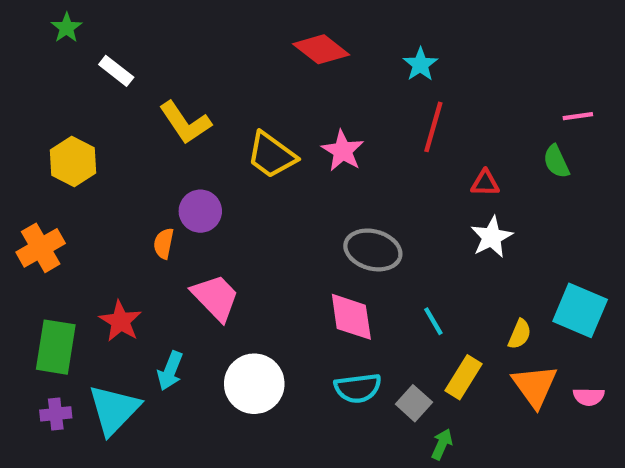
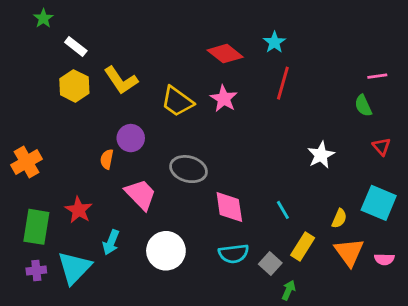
red diamond: (321, 49) -> (225, 54), moved
yellow hexagon: (73, 162) -> (74, 86), moved
red triangle: (485, 183) -> (382, 147), moved, turned 48
gray ellipse: (373, 250) -> (189, 169), moved

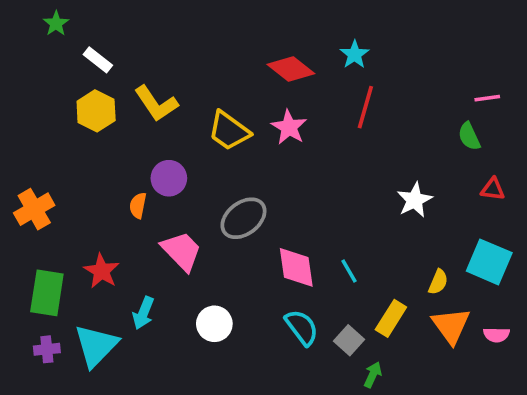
red triangle: (382, 147) -> (493, 189), turned -42
gray ellipse: (189, 169) -> (243, 218), turned -52
cyan line: (283, 210) -> (349, 271), moved
white circle: (166, 251) -> (214, 324), size x0.7
cyan semicircle: (234, 254) -> (302, 327), turned -120

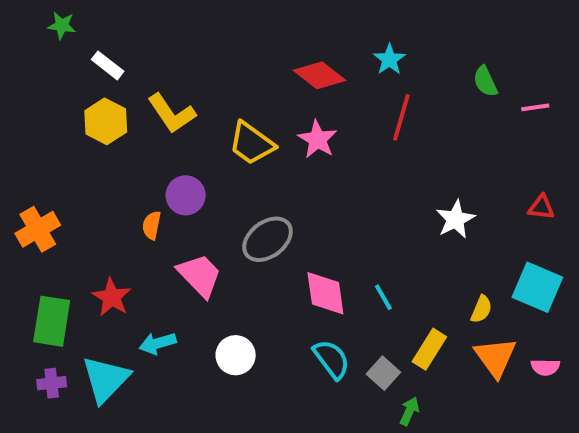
green star: (56, 24) -> (62, 25), turned -30
green semicircle: (469, 136) -> (485, 81), moved
cyan arrow: (143, 313) -> (158, 343), turned 52

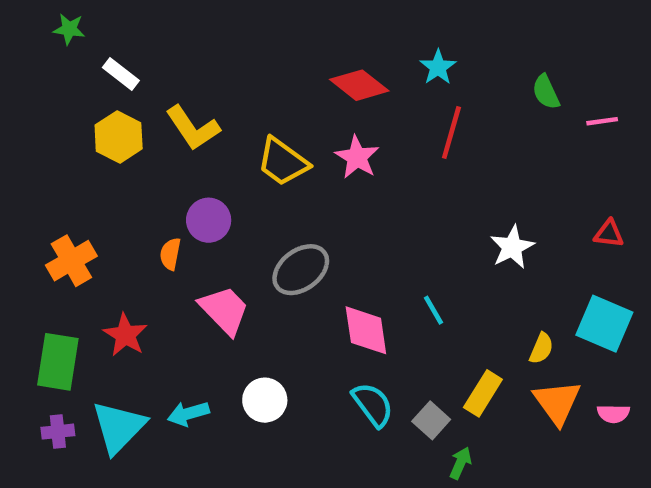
orange cross: (38, 229) -> (71, 261), moved
cyan line: (383, 297) -> (433, 310), moved
cyan arrow: (158, 343) -> (188, 414), moved

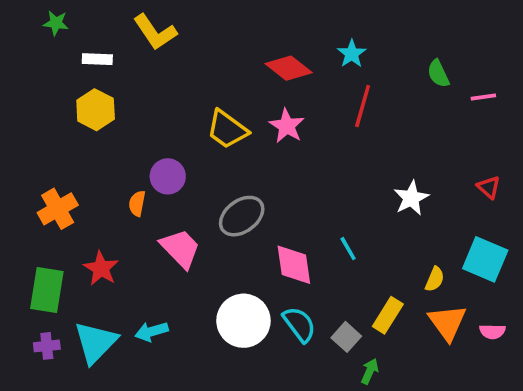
white rectangle: (121, 74) -> (97, 59), turned -36
yellow L-shape: (193, 128) -> (155, 32), moved
red triangle: (609, 234) -> (489, 187), turned 35
white circle: (265, 400) -> (243, 321), moved, size x1.5

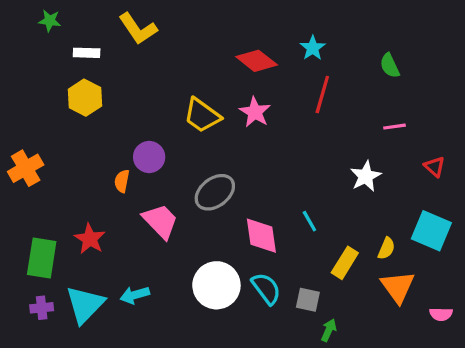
pink line: (483, 97) -> (394, 127), moved
orange cross: (58, 209) -> (26, 168), moved
yellow rectangle: (388, 315) -> (345, 263), moved
pink semicircle: (492, 332) -> (441, 314), moved
gray square: (346, 337) -> (308, 300), turned -30

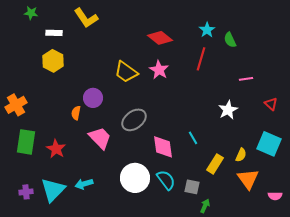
cyan star: (313, 48) -> (207, 30), moved
green semicircle: (390, 66) -> (230, 40), moved
green rectangle: (42, 258) -> (26, 142), moved

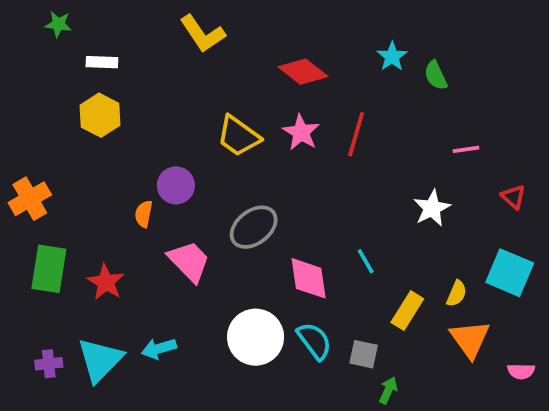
yellow L-shape: (86, 18) -> (202, 34), moved
red line: (201, 59) -> (356, 134), moved

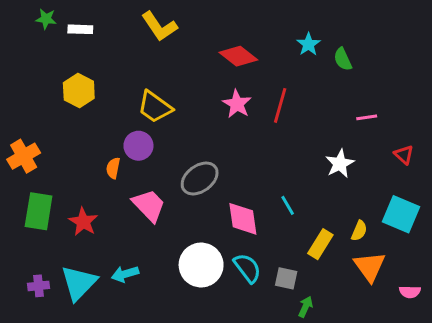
white rectangle: (102, 62) -> (80, 29), moved
yellow trapezoid: (238, 136) -> (155, 107), moved

